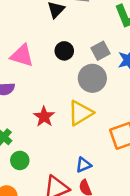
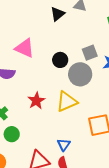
black circle: (64, 51) -> (60, 60), moved
blue triangle: (84, 165) -> (64, 145), turned -40

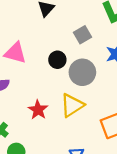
gray square: (90, 53) -> (82, 35), moved

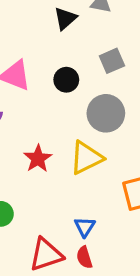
black circle: (57, 60) -> (66, 80), moved

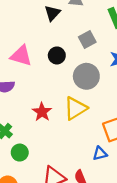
blue triangle: (85, 227) -> (100, 154), moved, turned 48

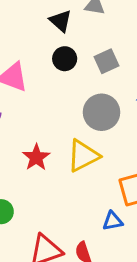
black triangle: (52, 13) -> (61, 21), turned -36
black circle: (57, 55) -> (65, 59), moved

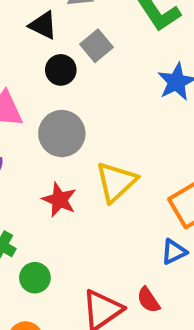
gray square: (107, 61) -> (97, 46), moved
gray circle: (102, 112) -> (62, 134), moved

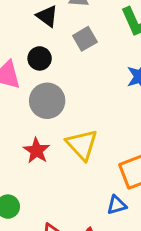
black circle: (61, 70) -> (40, 58), moved
yellow triangle: (116, 182) -> (82, 145), turned -40

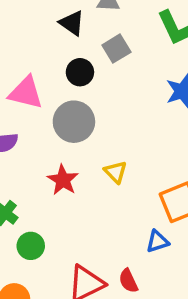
black circle: (40, 58) -> (80, 72), moved
yellow triangle: (82, 145) -> (116, 172), size x0.6

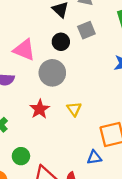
green circle: (31, 246) -> (21, 156), moved

